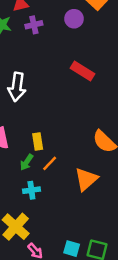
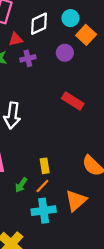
yellow rectangle: (38, 142) -> (45, 166), moved
cyan cross: (31, 190) -> (44, 211), moved, size x1.5

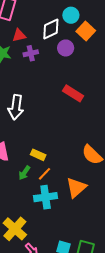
white diamond: (39, 24) -> (51, 29), moved
yellow rectangle: (45, 166) -> (38, 155), moved, turned -56

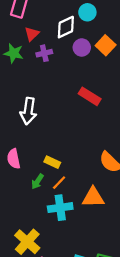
orange square: (86, 31) -> (106, 45), moved
red triangle: (19, 35) -> (32, 34), turned -32
orange triangle: (76, 188) -> (93, 197), turned 40

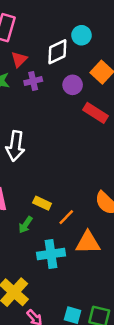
purple circle: (82, 47) -> (73, 85), moved
red rectangle: (90, 96) -> (95, 113), moved
orange line: (59, 183) -> (66, 217), moved

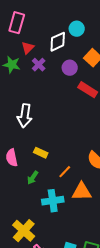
purple cross: (33, 81) -> (39, 65), turned -32
yellow rectangle: (42, 203) -> (41, 153), moved

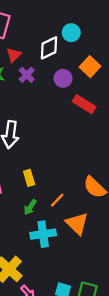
yellow rectangle: (41, 153) -> (29, 178), turned 48
green arrow: (33, 178) -> (30, 207), moved
orange triangle: (82, 192) -> (77, 224), turned 45

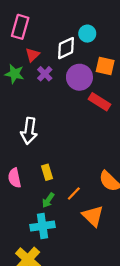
orange square: (90, 67) -> (105, 66), turned -30
purple circle: (63, 78) -> (79, 77), size x1.5
cyan cross: (43, 234) -> (43, 226), moved

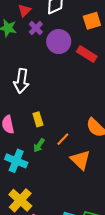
orange square: (105, 66) -> (92, 21), turned -30
purple circle: (79, 77) -> (59, 42), moved
cyan cross: (43, 226) -> (16, 161), moved, turned 30

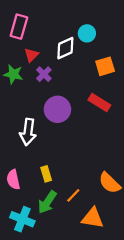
purple circle: (59, 42) -> (57, 109), moved
green arrow: (39, 145) -> (47, 202), size x1.5
orange triangle: (80, 160) -> (93, 218), turned -35

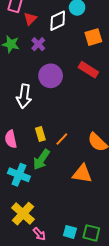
red triangle: (31, 55) -> (30, 19), moved
orange line: (73, 195) -> (62, 139), moved

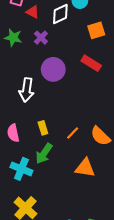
red triangle: (30, 19) -> (33, 12), turned -48
orange line: (62, 139) -> (73, 133), moved

